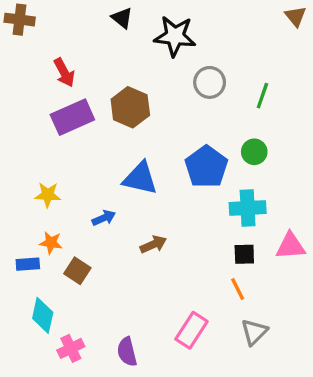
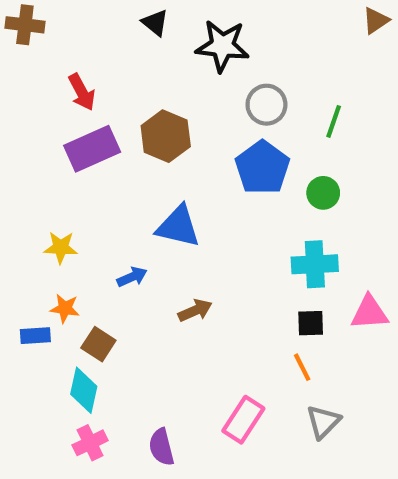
brown triangle: (296, 16) -> (376, 21), turned 35
blue pentagon: (206, 167) -> (262, 168), moved
cyan diamond: (43, 315) -> (84, 390), moved

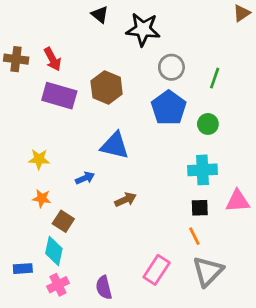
brown cross: (25, 25) -> (16, 59), moved
purple rectangle: (92, 149) -> (59, 96), turned 40
blue rectangle: (35, 336) -> (23, 269), moved
gray triangle: (323, 422) -> (208, 271), size x1.4

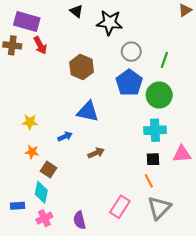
purple rectangle: (59, 96) -> (27, 22), moved
green circle: (208, 124) -> (159, 95), size x1.6

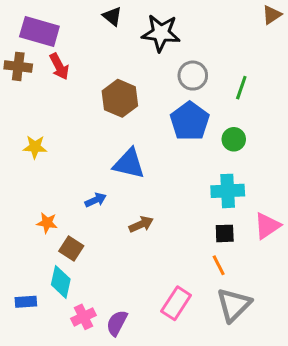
green circle: (159, 95) -> (234, 139), size x0.6
yellow star: (30, 122) -> (35, 147), moved
pink triangle: (182, 154) -> (267, 226), turned -30
pink cross: (44, 218) -> (83, 317), moved
purple semicircle: (80, 220) -> (117, 323), turned 42

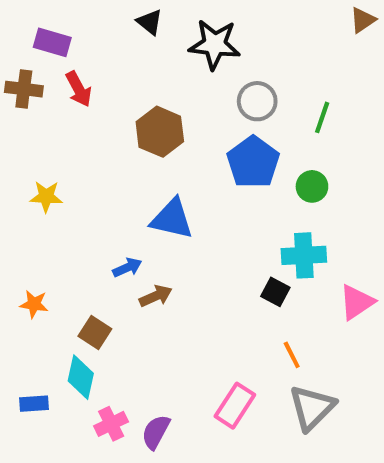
purple rectangle: (39, 32) -> (52, 42), size x0.7
orange star: (47, 223) -> (34, 304), moved
brown arrow: (141, 224) -> (156, 296), moved
black square: (225, 233) -> (275, 292), moved, turned 30

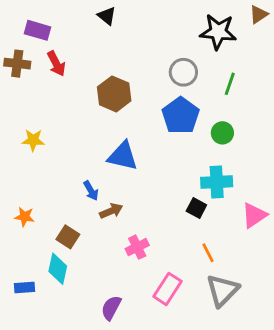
black star: (215, 44) -> (218, 32), moved
blue arrow: (127, 268) -> (91, 191), turned 84
pink cross: (111, 424) -> (137, 247), moved

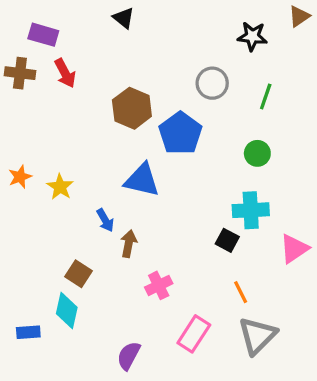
black star: (218, 32) -> (252, 36), size x0.7
blue pentagon: (181, 116) -> (180, 133), moved
yellow star: (33, 140) -> (60, 187), moved, turned 30
brown arrow: (111, 211) -> (129, 244), turned -55
orange star: (25, 217) -> (20, 177), moved, turned -30

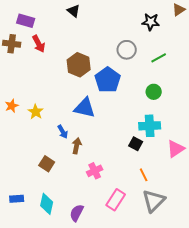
green line: (266, 97) -> (159, 58), turned 42
cyan diamond: (67, 311) -> (47, 204), moved

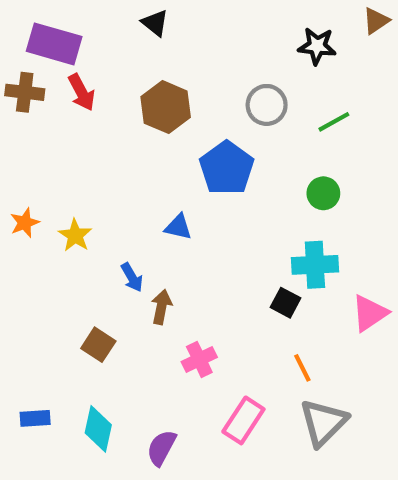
purple rectangle: (26, 21) -> (54, 44), size x1.4
brown hexagon: (79, 65) -> (166, 107), moved
blue triangle: (85, 108) -> (178, 227), size x0.6

